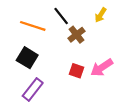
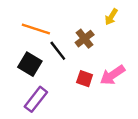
black line: (61, 16) -> (58, 51), moved

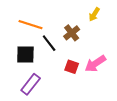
black square: (30, 64) -> (25, 54), turned -30

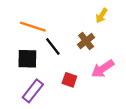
brown cross: (72, 33) -> (86, 41), moved
red square: (72, 67) -> (69, 80), moved

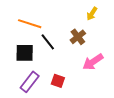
red square: (69, 80) -> (58, 81), moved

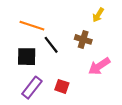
brown cross: (78, 37) -> (83, 39), turned -35

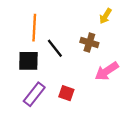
orange line: (32, 26) -> (34, 28), turned 75

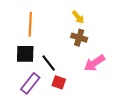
yellow arrow: (105, 16) -> (78, 17), moved, turned -72
black line: (55, 48) -> (49, 63), moved

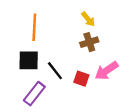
brown cross: (79, 38) -> (89, 42), turned -35
red square: (59, 82) -> (81, 79), moved

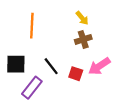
black square: (29, 60) -> (16, 64), moved

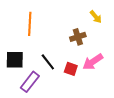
yellow arrow: (82, 18) -> (96, 17), moved

